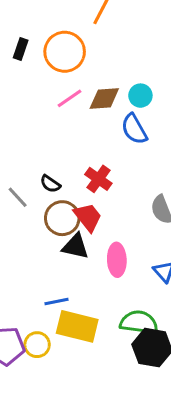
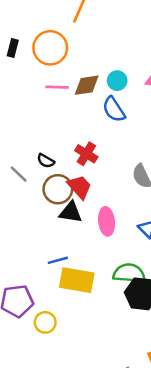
pink line: (70, 98) -> (57, 87), turned 40
yellow circle: (37, 345) -> (45, 322), moved

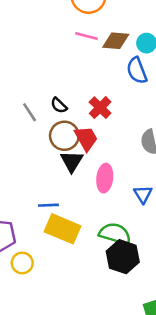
black triangle: (71, 212) -> (72, 161), turned 40

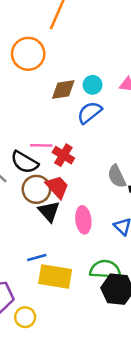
pink line: (86, 36) -> (41, 145), moved
blue semicircle: (137, 70) -> (90, 112), turned 85
black semicircle: (59, 105) -> (25, 162), size x1.6

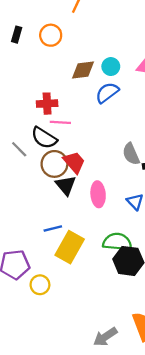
orange circle: (28, 54) -> (51, 35), size x0.7
red cross: (63, 155) -> (47, 104), moved, turned -36
yellow rectangle: (55, 276) -> (70, 247), turned -72

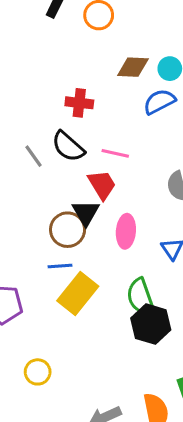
pink line: (60, 122) -> (115, 153), moved
brown circle: (54, 164) -> (68, 230), moved
green semicircle: (117, 242) -> (141, 297), turned -124
yellow circle: (40, 285) -> (38, 372), moved

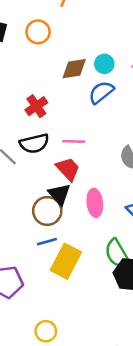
red cross: (79, 103) -> (36, 106), turned -30
black semicircle: (68, 147) -> (34, 143), turned -44

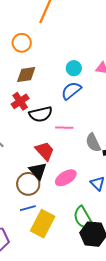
brown diamond: (74, 69) -> (26, 74), moved
pink line: (74, 141) -> (64, 128), moved
black semicircle: (34, 143) -> (41, 114), moved
pink ellipse: (95, 203) -> (66, 178), turned 65

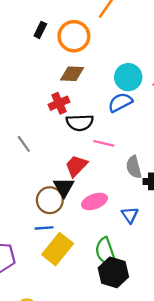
orange circle: (22, 43) -> (74, 36), size x1.4
cyan circle: (74, 68) -> (128, 77), size x1.5
red trapezoid: (45, 151) -> (76, 166), turned -105

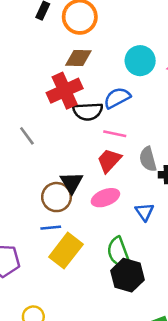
blue semicircle: (120, 102) -> (117, 98), moved
red cross: (59, 103) -> (65, 91), size x1.5
red trapezoid: (76, 166) -> (109, 161), moved

